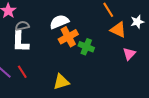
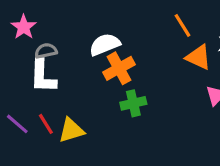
green cross: (86, 47) -> (133, 103), moved, turned -35
yellow triangle: (61, 82) -> (71, 130), moved

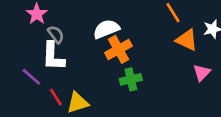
gray semicircle: (46, 51) -> (56, 34), turned 66
purple line: (17, 124) -> (31, 77), moved

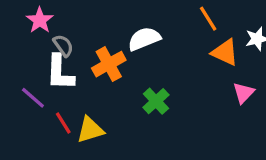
white semicircle: (106, 29) -> (144, 39), moved
orange cross: (119, 49) -> (109, 64), moved
green cross: (131, 79) -> (156, 101), turned -30

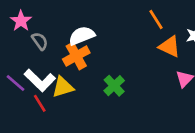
white semicircle: (144, 39) -> (82, 36), moved
white L-shape: (60, 73) -> (40, 80), moved, turned -48
yellow triangle: (90, 130) -> (63, 87), moved

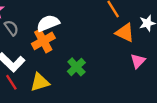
yellow triangle: (63, 87) -> (40, 82), moved

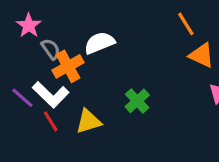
orange cross: (43, 41) -> (68, 66), moved

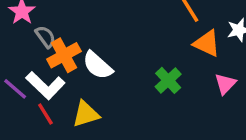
white semicircle: (99, 43) -> (98, 65), moved, turned -116
green cross: (137, 101) -> (168, 80), moved

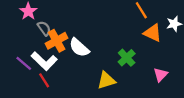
pink triangle: (225, 84) -> (161, 75), moved
yellow triangle: (86, 114) -> (106, 80), moved

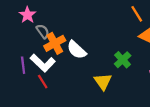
purple line: (24, 63) -> (23, 65), turned 42
yellow triangle: (106, 80) -> (103, 82), turned -48

